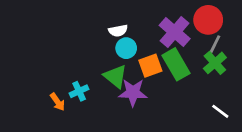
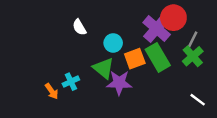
red circle: (208, 20) -> (173, 18), moved
white semicircle: (118, 31) -> (79, 27), moved, turned 70

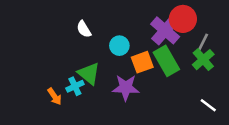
green triangle: (103, 68) -> (89, 74), moved

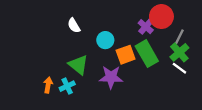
purple cross: (165, 30) -> (146, 27), size x0.6
cyan cross: (75, 86) -> (67, 86), moved
orange arrow: (55, 96) -> (48, 85), turned -136
white line: (208, 105) -> (179, 68), moved

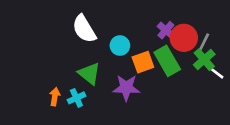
red circle: (161, 17) -> (184, 38), moved
white semicircle: (74, 25) -> (84, 29), size x1.6
white line: (179, 68) -> (216, 72), moved

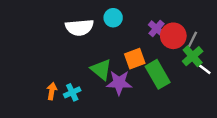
white semicircle: (84, 29) -> (79, 27), turned -64
cyan circle: (120, 46) -> (113, 18), moved
green rectangle: (167, 61) -> (158, 74), moved
green triangle: (89, 74) -> (101, 69), moved

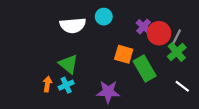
orange square: (135, 59) -> (124, 54), turned 36
white line: (203, 68) -> (182, 86), moved
green triangle: (101, 69) -> (68, 64), moved
purple star: (119, 83) -> (108, 92), moved

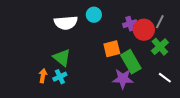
purple cross: (144, 27) -> (130, 24), turned 32
gray line: (177, 36) -> (160, 22), moved
orange square: (124, 54) -> (112, 49), turned -30
purple star: (108, 92) -> (123, 79), moved

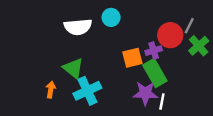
purple cross: (130, 24) -> (154, 51), moved
green cross: (160, 47) -> (199, 46), moved
cyan cross: (60, 77) -> (87, 91), moved, size x1.6
white line: (165, 78) -> (162, 101), moved, turned 64

